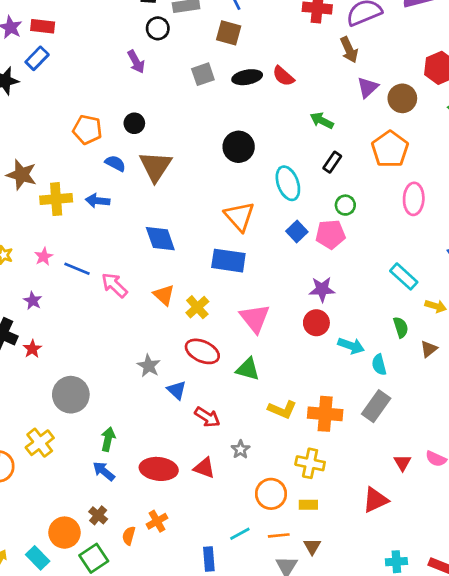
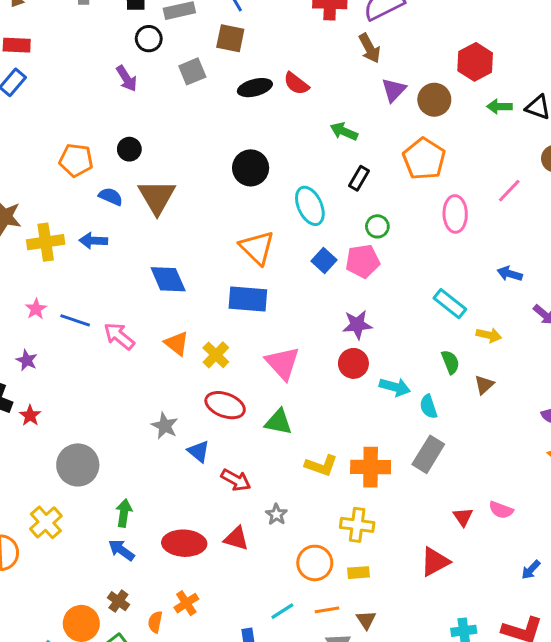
gray square: (203, 74) -> (192, 71), moved

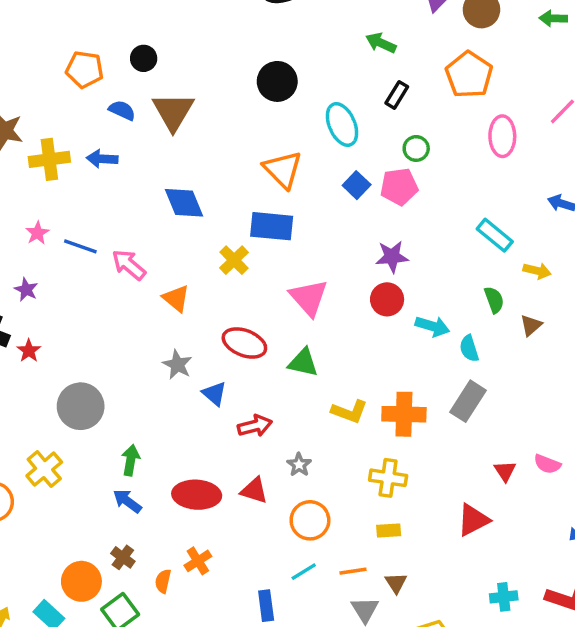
orange triangle: (177, 343) -> (176, 298), moved
yellow cross: (216, 355) -> (234, 260), moved
red arrow: (236, 480) -> (255, 426), turned -44
orange circle: (315, 563) -> (310, 520), moved

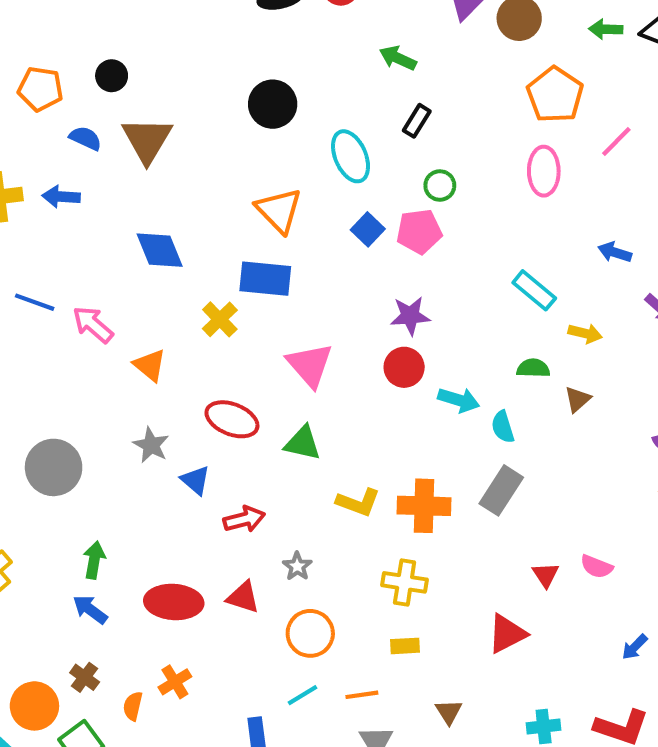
orange pentagon: (469, 75) -> (555, 95), moved
green semicircle: (494, 300) -> (533, 368), turned -68
gray circle: (81, 406) -> (54, 467), moved
brown triangle: (396, 583) -> (449, 712), moved

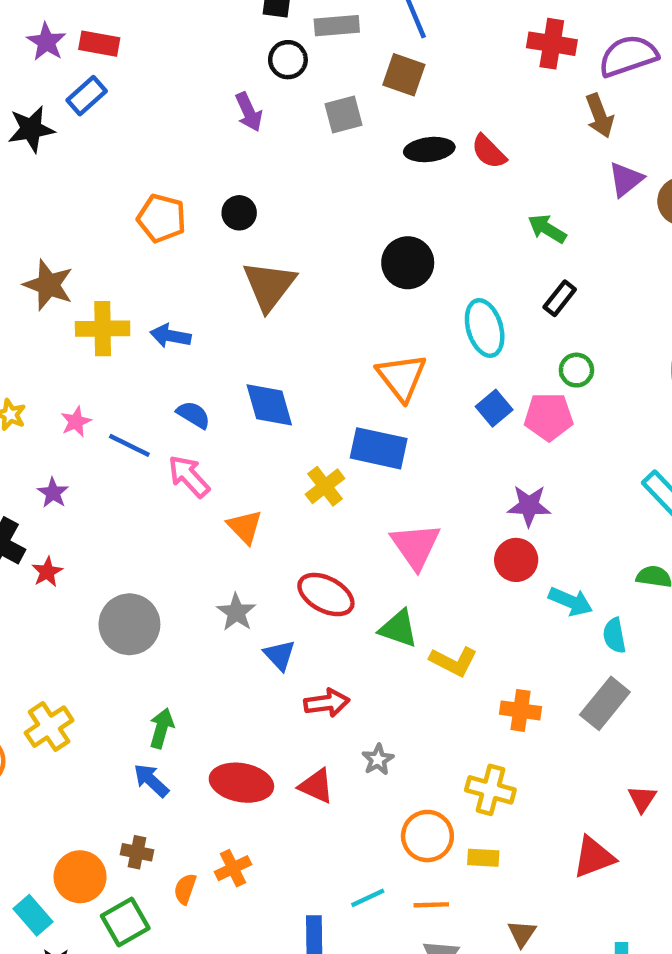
blue semicircle: (85, 138) -> (193, 415), moved
yellow L-shape: (358, 502) -> (454, 661), moved
orange cross: (424, 506) -> (521, 710), size x0.7
orange circle: (310, 633) -> (427, 836), moved
brown cross: (85, 677) -> (137, 852), turned -32

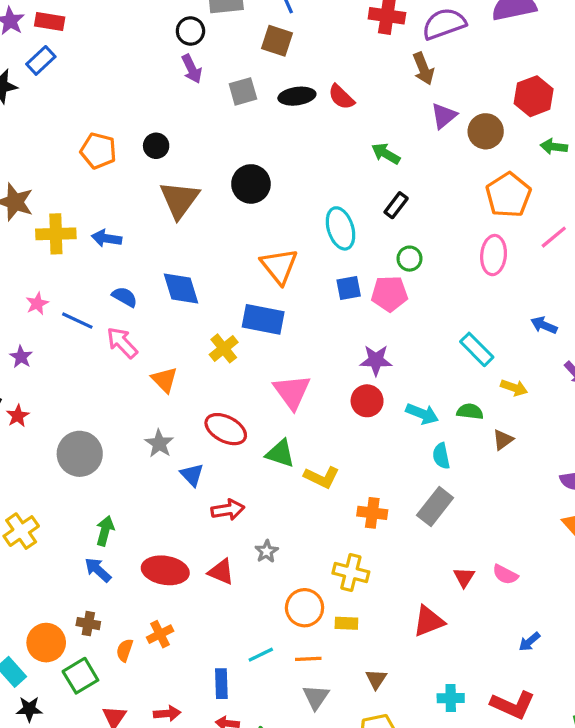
purple arrow: (249, 112) -> (192, 69), moved
gray square: (344, 115) -> (243, 91), moved
black circle: (408, 263) -> (251, 184), moved
blue square: (494, 408) -> (349, 288), turned 30
cyan arrow: (571, 601) -> (422, 414), moved

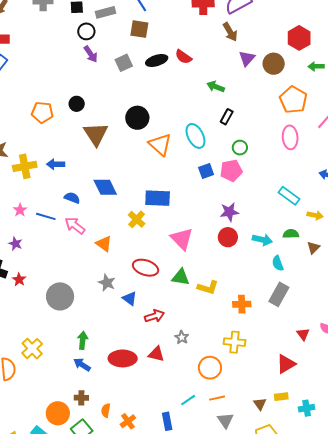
orange triangle: (279, 266) -> (160, 145), moved
yellow rectangle: (346, 623) -> (281, 397), moved
orange cross: (160, 634) -> (128, 421), moved

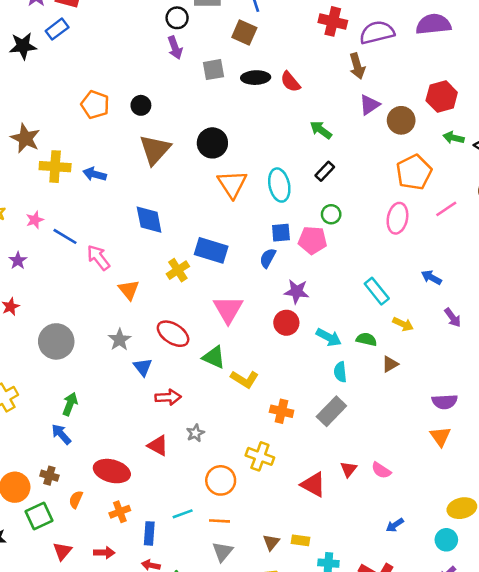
blue semicircle: (72, 198) -> (268, 258), moved, turned -98
red ellipse: (123, 358) -> (112, 471), moved
red triangle: (286, 364) -> (313, 485), moved, turned 45
orange cross: (128, 421) -> (120, 512), moved

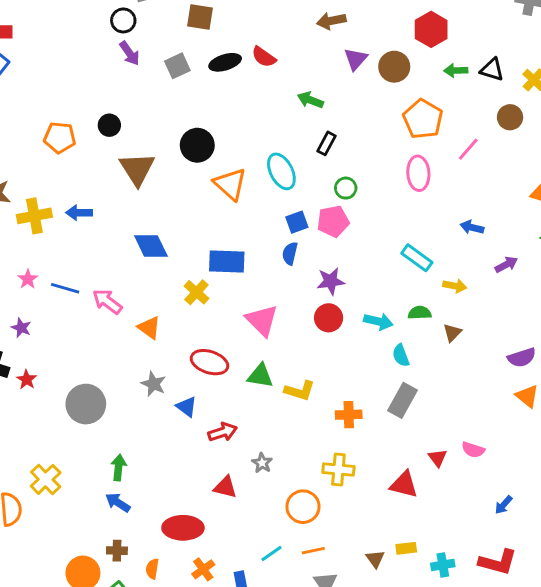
brown arrow: (357, 66) -> (331, 21), turned 110
purple arrow: (453, 318) -> (506, 265), turned -66

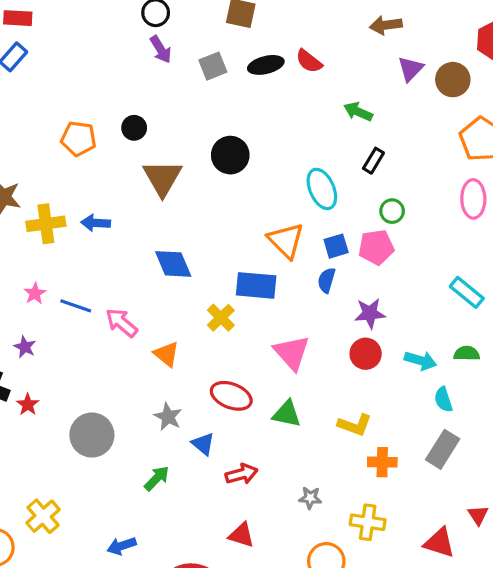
orange triangle: (230, 184) -> (286, 241), moved
yellow L-shape: (300, 391) -> (355, 425), moved
gray star: (262, 463) -> (310, 498), moved, turned -30
green arrow: (119, 468) -> (157, 478), moved, turned 35
blue arrow: (118, 503) -> (122, 546), turned -55

